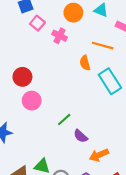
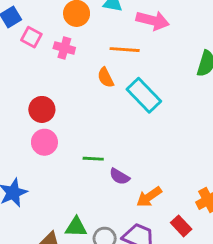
red circle: (22, 77) -> (42, 109), moved
green line: (64, 120) -> (93, 159), turned 56

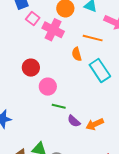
pink cross: (64, 48) -> (53, 30), size x1.5
pink circle: (44, 142) -> (48, 87), moved
orange arrow: (149, 197) -> (95, 124), moved

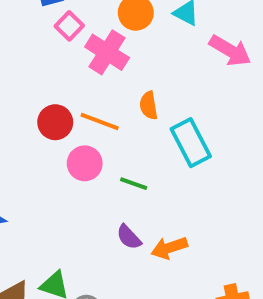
orange line: (93, 38) -> (100, 122), moved
green line: (59, 106) -> (134, 184), moved

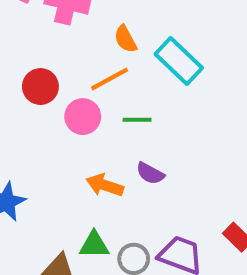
orange line: (100, 122) -> (109, 79), moved, turned -30
orange arrow: (169, 248) -> (105, 185), moved, turned 56

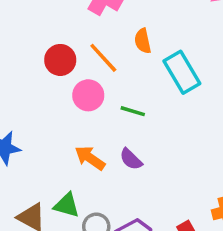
orange line: (109, 79) -> (103, 58), moved, turned 60

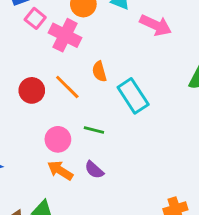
pink circle: (88, 95) -> (58, 139), moved

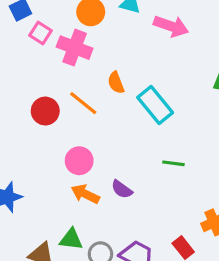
green line: (94, 130) -> (173, 163), moved

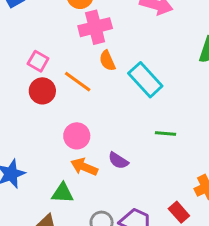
pink square: (40, 33) -> (38, 61), moved
pink cross: (75, 48) -> (95, 27), moved, turned -32
green triangle: (71, 239) -> (63, 193), moved

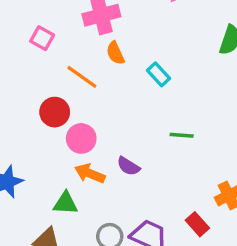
pink square: (38, 61) -> (42, 38), moved
cyan rectangle: (145, 80) -> (158, 74), size x0.6
red circle: (42, 91) -> (55, 112), moved

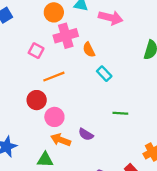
pink square: (42, 38) -> (36, 51), moved
orange semicircle: (115, 53) -> (89, 50), moved
orange line: (82, 77) -> (54, 77), turned -55

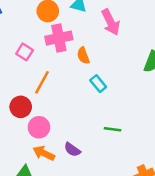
pink arrow: (111, 18) -> (111, 22), turned 45
orange line: (54, 77) -> (42, 82), turned -45

